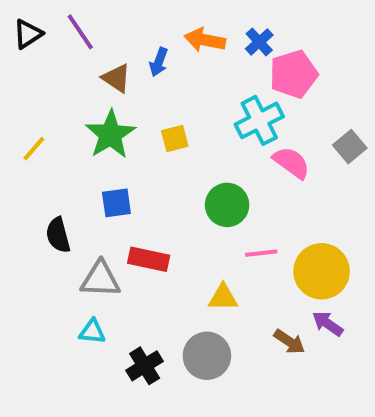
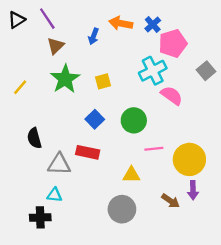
brown triangle: (116, 78) -> (56, 46), moved, turned 42
gray square: (350, 147) -> (206, 71), moved
blue square: (116, 203) -> (95, 119), moved, turned -36
purple arrow: (328, 324) -> (193, 190), turned -126
black cross: (145, 366) -> (40, 217), moved, turned 30

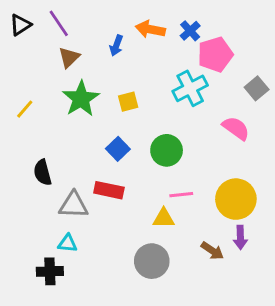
pink semicircle: (172, 96) -> (236, 128), moved
pink line: (154, 149) -> (181, 195), moved

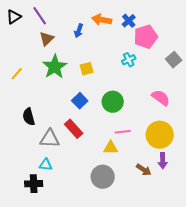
cyan cross: (190, 88) -> (129, 60), size x0.6
pink semicircle: (236, 128) -> (161, 98), moved
red rectangle: (109, 190) -> (74, 129), turned 36

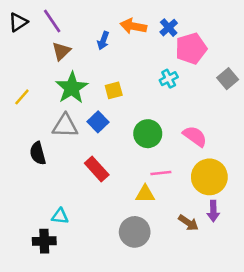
pink semicircle: (161, 98) -> (195, 136), moved
blue square: (80, 101) -> (98, 122), moved
gray triangle: (50, 139) -> (65, 126), moved

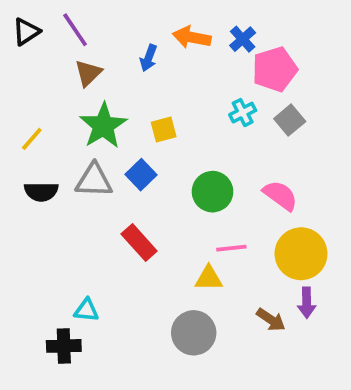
gray square: (228, 79) -> (290, 120), moved
black semicircle: (38, 153) -> (41, 192), moved, turned -75

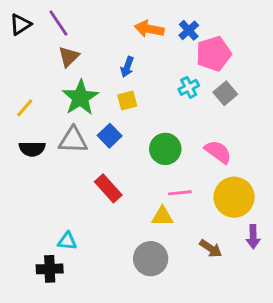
blue arrow: (149, 58) -> (127, 67), moved
purple arrow: (307, 303) -> (253, 237), moved

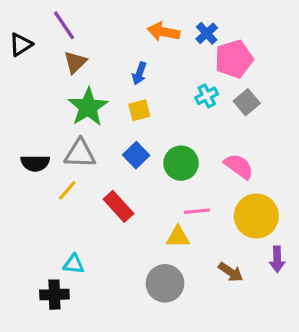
black triangle: (20, 24) -> (21, 45), moved
yellow line: (25, 108) -> (67, 190), moved
blue square: (110, 136) -> (136, 155), moved

